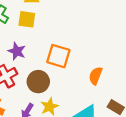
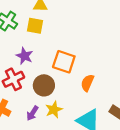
orange semicircle: (96, 76) -> (87, 83), moved

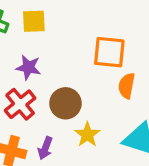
orange square: (64, 62) -> (109, 52), moved
purple arrow: (32, 113) -> (45, 148), moved

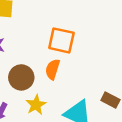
orange semicircle: (127, 86) -> (53, 69), moved

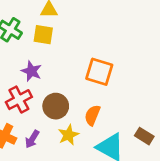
orange semicircle: (53, 69) -> (92, 115), moved

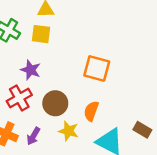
yellow star: (68, 135) -> (69, 131), turned -30

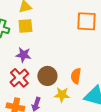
orange square: (97, 69) -> (87, 21), moved

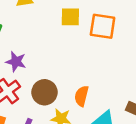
yellow square: (25, 26) -> (70, 17), moved

